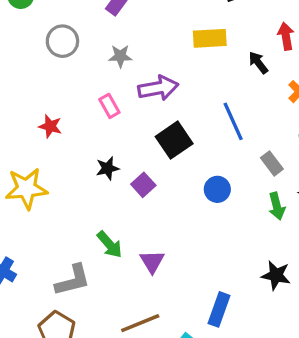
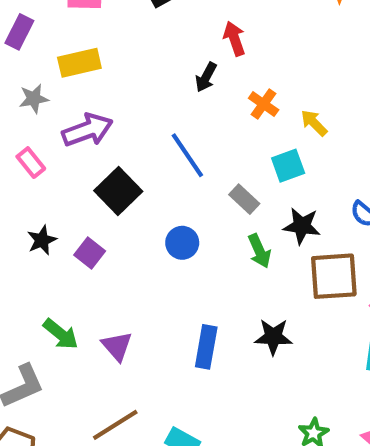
yellow rectangle: (210, 38) -> (79, 63), moved
black arrow: (258, 63) -> (206, 77), turned -105
blue rectangle: (219, 309) -> (206, 347), moved

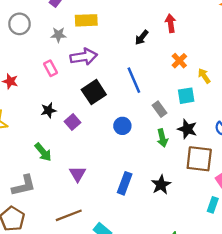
black arrow: (206, 77) -> (142, 37), moved
green arrow: (61, 334) -> (43, 152), moved
black star: (273, 337) -> (161, 185), turned 30

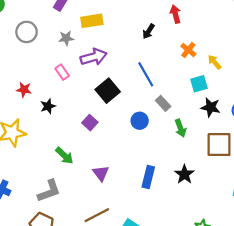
gray rectangle: (160, 109) -> (163, 103), moved
black star: (48, 110) -> (48, 106), moved
black star: (187, 129) -> (211, 107), moved

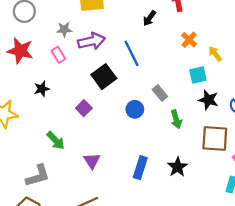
gray star: (66, 38) -> (64, 29), moved
blue line: (146, 74) -> (132, 53), moved
red star: (24, 90) -> (20, 51), moved, size x1.6

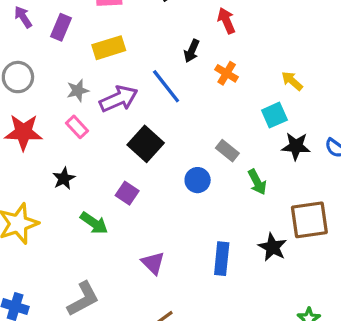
orange cross: (189, 40) -> (227, 73), moved
blue line: (132, 53) -> (166, 86), moved
brown square: (215, 138) -> (309, 220), moved
green arrow: (56, 141) -> (94, 223), moved

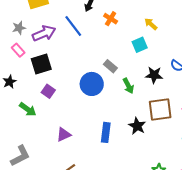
black square: (146, 144) -> (41, 64), moved, turned 30
black star: (296, 146) -> (154, 75), moved
blue circle: (198, 180) -> (92, 84), size x1.5
purple triangle: (153, 263) -> (64, 135), turned 49

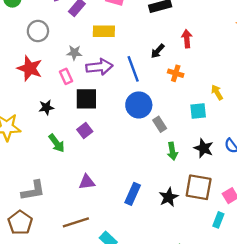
orange cross: (111, 19) -> (176, 73), turned -32
blue circle: (92, 84) -> (139, 105), moved

